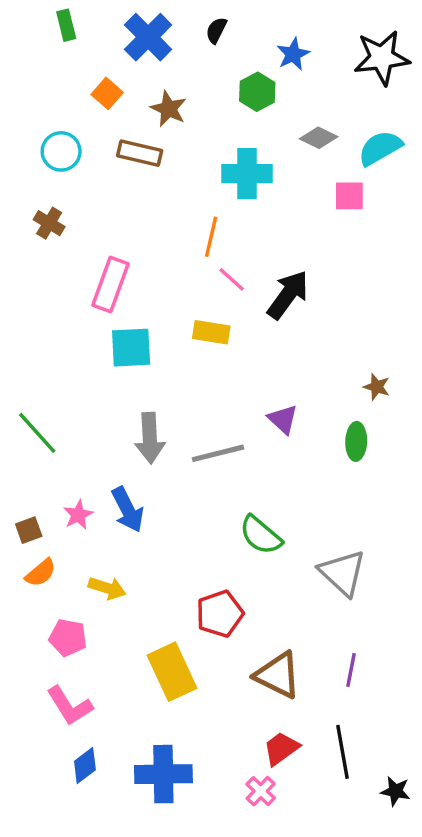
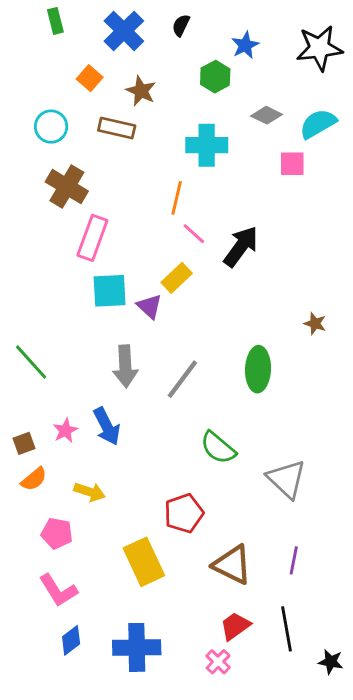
brown cross: (49, 223) -> (67, 187), moved, size x1.6
yellow rectangle: (211, 332) -> (177, 278), turned -52
purple triangle: (283, 419) -> (150, 306), moved
green ellipse: (356, 441) -> (258, 369), moved, size x1.4
gray line: (218, 453) -> (182, 379), turned -39

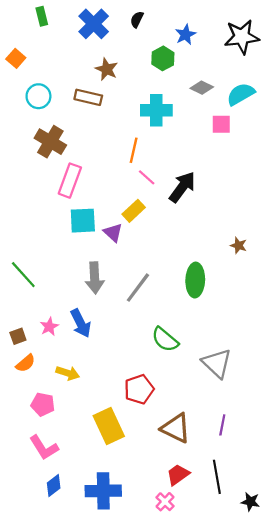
orange square: (90, 78) -> (16, 58), moved

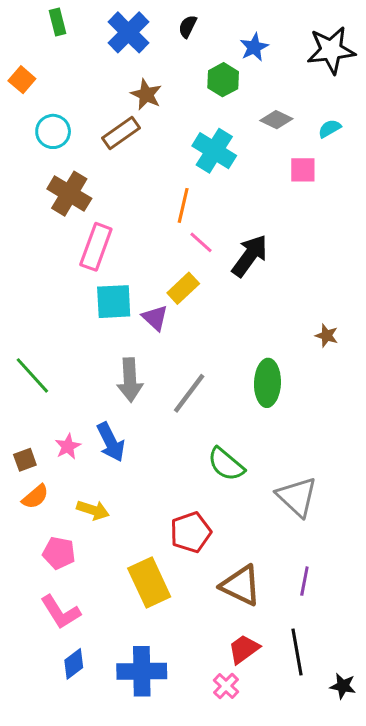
cyan semicircle: (241, 94) -> (330, 129), size x0.6
brown rectangle: (88, 97) -> (121, 133), turned -48
cyan cross: (156, 110) -> (214, 151), turned 32

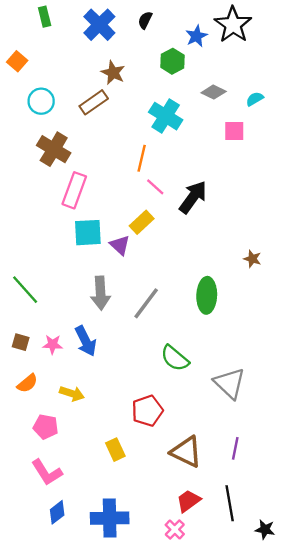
black star: (331, 50) -> (233, 25), moved, turned -30
pink star: (68, 446) -> (53, 344), turned 30
brown square: (25, 460) -> (21, 342), moved, turned 36
yellow rectangle: (149, 583) -> (115, 450), size x0.6

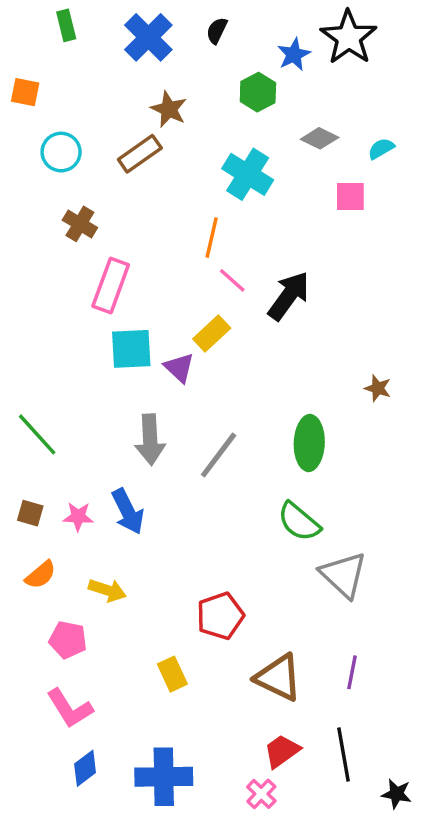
orange square: (17, 61) -> (25, 92), turned -30
brown cross: (54, 149) -> (80, 224), size x0.7
green semicircle: (175, 358) -> (299, 522), moved

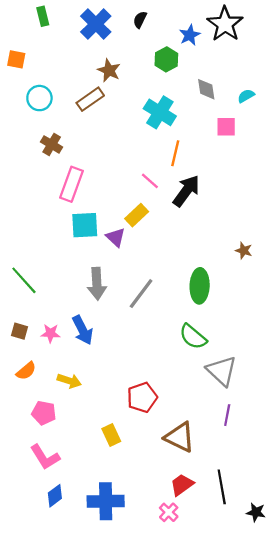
gray diamond: (320, 138) -> (206, 89), turned 55
orange line: (212, 238) -> (175, 153), moved
purple line: (352, 672) -> (227, 415), moved

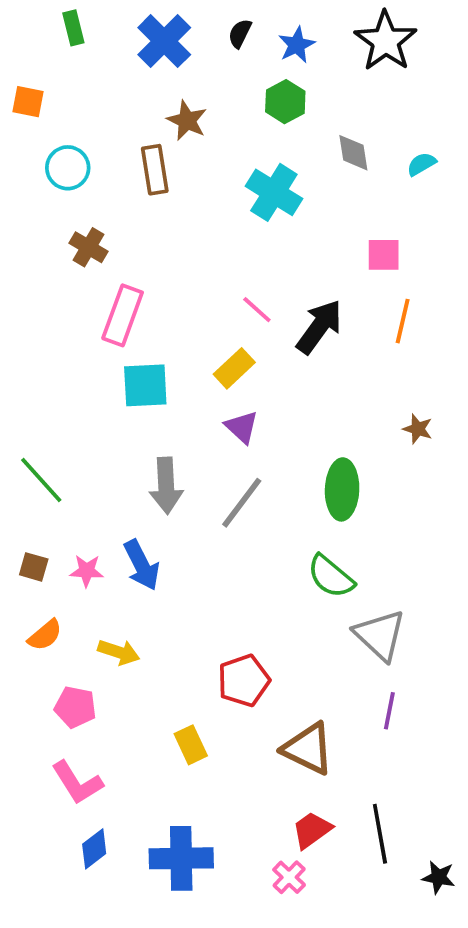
blue star: (190, 35) -> (297, 45), moved
brown rectangle: (90, 99) -> (155, 170), turned -64
pink square: (226, 127) -> (384, 255), moved
orange line: (175, 153) -> (403, 321), moved
purple triangle: (116, 237) -> (242, 427), moved

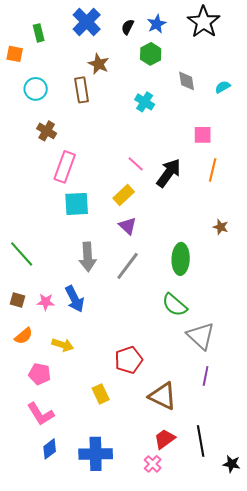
green rectangle: (73, 28) -> (39, 33), moved
black semicircle: (240, 33) -> (128, 27), moved
cyan cross: (274, 192) -> (145, 102), size x0.7

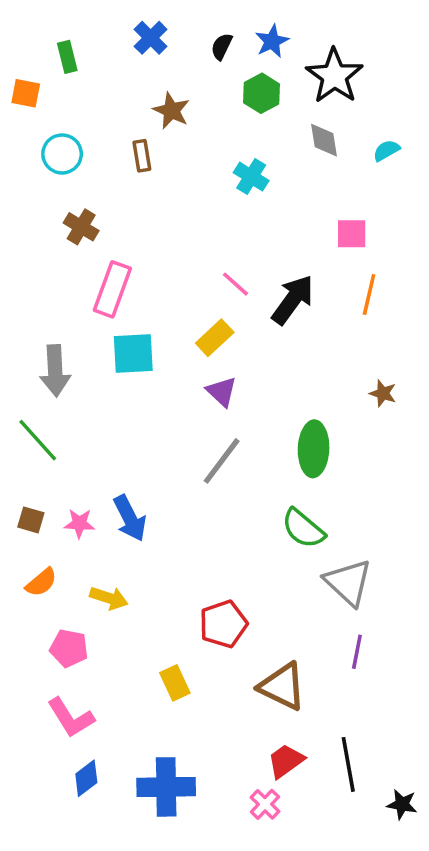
blue cross: (87, 22) -> (151, 38), size x0.7
black star: (204, 22) -> (334, 76), moved
brown rectangle: (82, 90) -> (142, 156), size x0.7
gray arrow: (88, 257) -> (55, 371), moved

